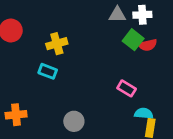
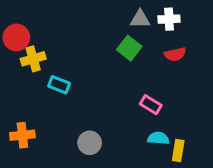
green square: (133, 40) -> (129, 48), moved
yellow cross: (57, 44) -> (33, 59), moved
cyan semicircle: (144, 113) -> (158, 138), moved

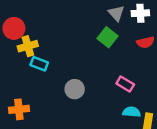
gray triangle: (140, 19) -> (116, 13), turned 48
cyan rectangle: (59, 85) -> (39, 64), moved
gray circle: (90, 143) -> (75, 89), moved

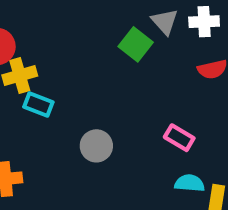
green square: (108, 37) -> (136, 44), moved

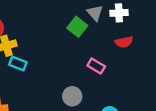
pink rectangle: (179, 138) -> (96, 66), moved
gray circle: (96, 146) -> (72, 96), moved

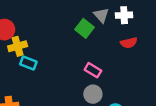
pink rectangle: (96, 66) -> (93, 70), moved
gray circle: (72, 96) -> (93, 94), moved

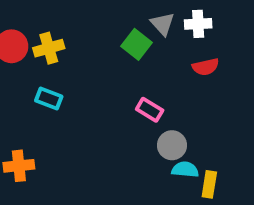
yellow cross: (18, 46) -> (49, 48), moved
gray circle: (93, 94) -> (172, 145), moved

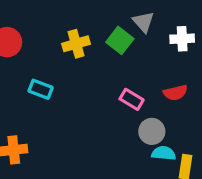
white cross: (198, 24) -> (182, 39), moved
yellow cross: (49, 48) -> (76, 44), moved
red semicircle: (206, 67) -> (175, 93), moved

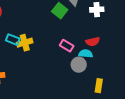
yellow cross: (76, 44) -> (25, 43), moved
cyan semicircle: (164, 153) -> (86, 54), moved

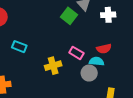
yellow cross: (25, 43) -> (53, 66), moved

